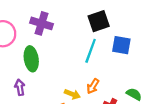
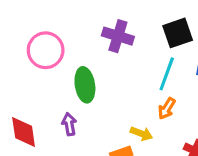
purple cross: (42, 23) -> (118, 36), moved
orange arrow: (93, 86) -> (167, 108), moved

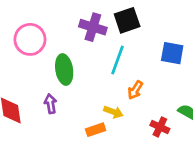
black square: (178, 33) -> (127, 20), moved
cyan line: (167, 74) -> (117, 60), moved

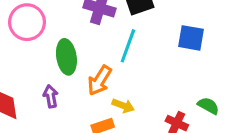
orange arrow: (135, 90) -> (100, 81), moved, size x1.4

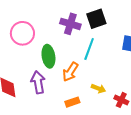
purple arrow: (51, 96) -> (38, 82), size x1.5
yellow arrow: (123, 106) -> (98, 88), moved

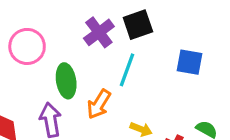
purple cross: (70, 24) -> (99, 32), turned 36

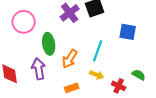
cyan line: (127, 70) -> (98, 51), moved

